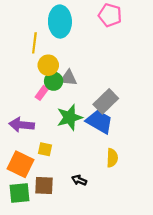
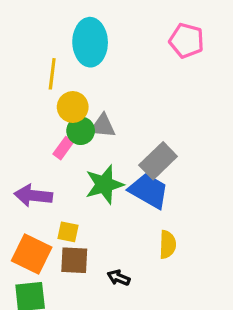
pink pentagon: (110, 15) -> (187, 41), moved
brown square: (44, 186) -> (74, 260), moved

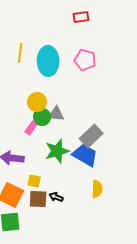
pink pentagon: (187, 41) -> (85, 60), moved
yellow line: (52, 74) -> (20, 53), moved
black arrow: (119, 278) -> (56, 197), moved

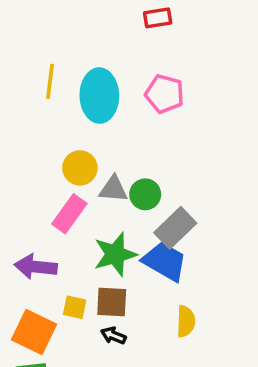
green circle: (42, 117) -> (145, 194), moved
pink rectangle: (31, 128) -> (69, 214), size x1.5
brown square: (38, 199) -> (112, 302), moved

